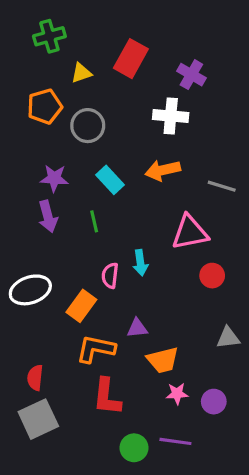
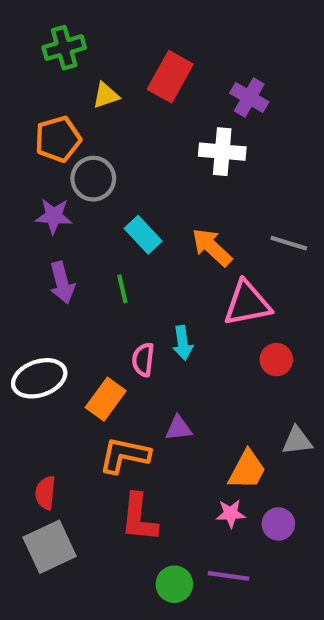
gray circle: (88, 126) -> (93, 179), moved
orange arrow: (163, 170) -> (212, 247), moved, turned 56
purple star: (54, 178) -> (54, 216), moved
orange trapezoid: (163, 360) -> (247, 470), moved, turned -48

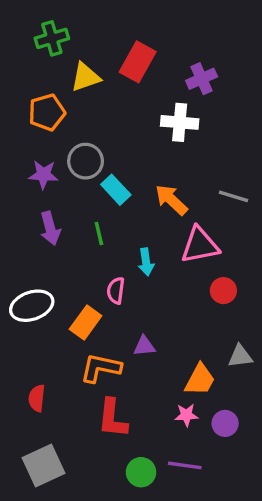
yellow triangle: (106, 95) -> (86, 77), size x1.4
purple cross: (249, 98) -> (202, 79), turned 36
gray circle: (93, 179) -> (86, 161), moved
cyan arrow: (183, 343) -> (146, 262), moved
gray square: (50, 547) -> (43, 465), moved

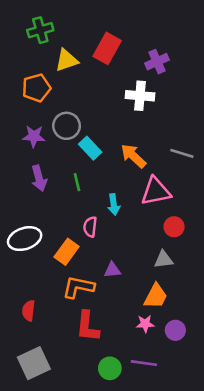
gray triangle: (240, 356) -> (164, 260), moved

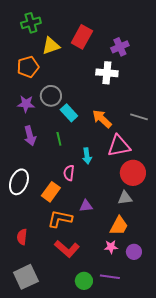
red circle: (174, 227) -> (133, 173), size x1.6
white ellipse: (25, 239) -> (19, 182), turned -50
red L-shape: (88, 326) -> (67, 249), turned -55

